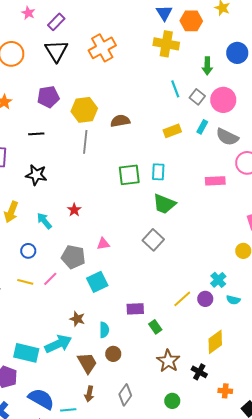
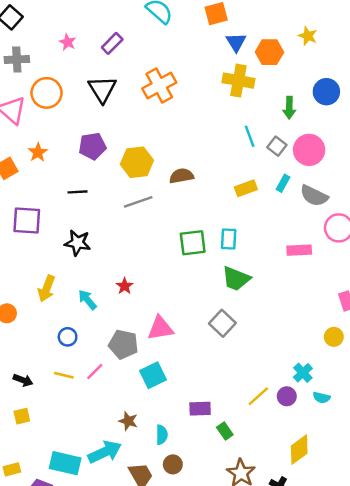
purple rectangle: (56, 22) -> (112, 43), moved
gray line: (85, 142) -> (138, 202), turned 65
pink triangle: (103, 244) -> (160, 328), size x1.6

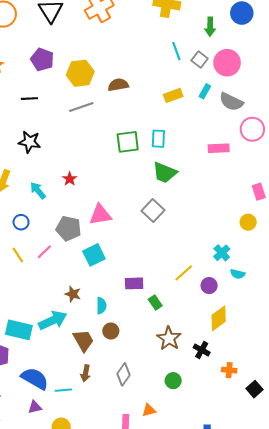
purple pentagon: (92, 146) -> (42, 60), turned 30
yellow line: (64, 375) -> (18, 255), turned 42
purple circle: (287, 396) -> (209, 286), moved

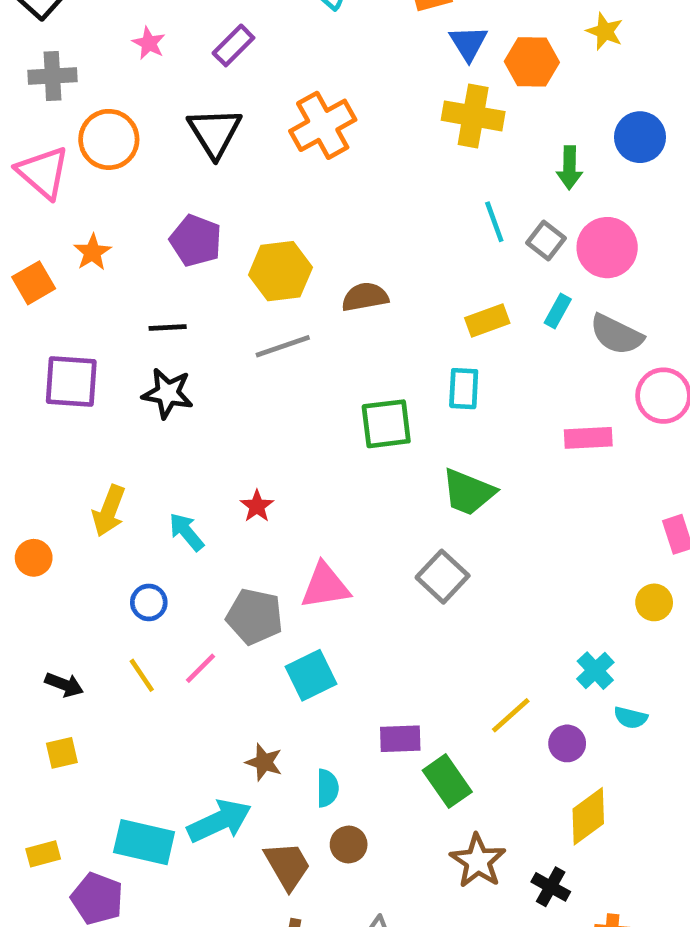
cyan rectangle: (158, 139) -> (464, 389), moved
black star: (29, 142) -> (168, 393), moved
green rectangle: (155, 302) -> (447, 781), size x1.5

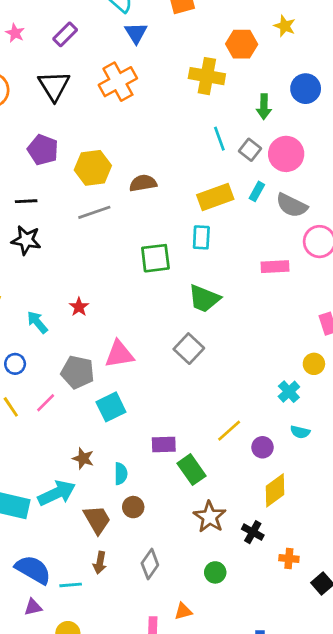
blue triangle: (468, 43) -> (136, 33), moved
yellow rectangle: (487, 320) -> (215, 197), size x1.4
cyan cross: (595, 671) -> (289, 392), moved

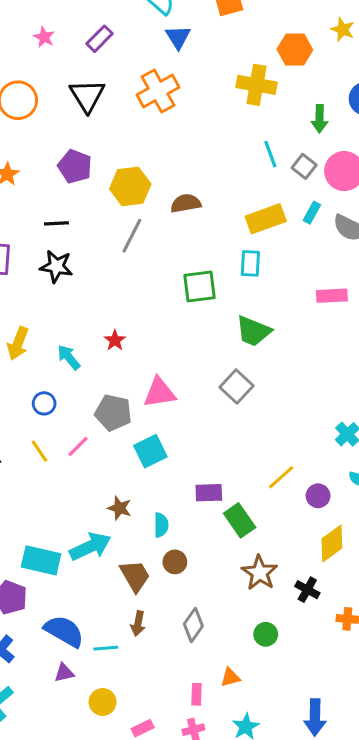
gray line: (94, 212) -> (132, 236), turned -44

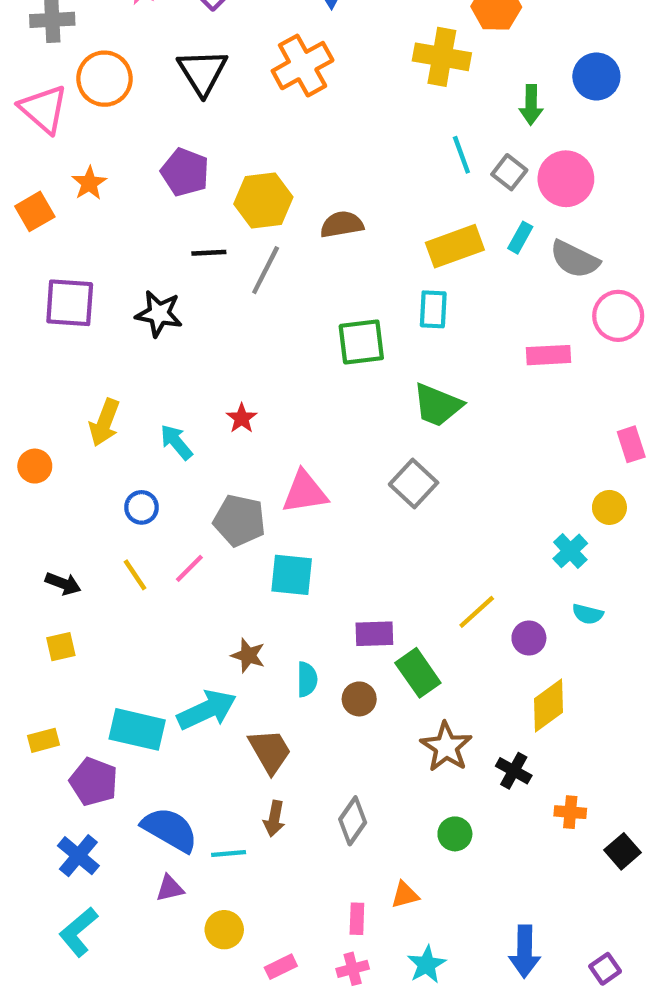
black line: (56, 223) -> (209, 253), moved
cyan square: (150, 451) -> (292, 575), turned 32
brown circle: (175, 562) -> (359, 699), moved

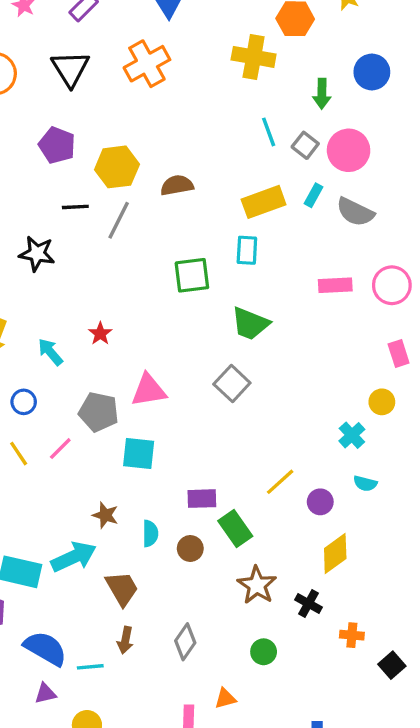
pink circle: (618, 316) -> (392, 285), moved

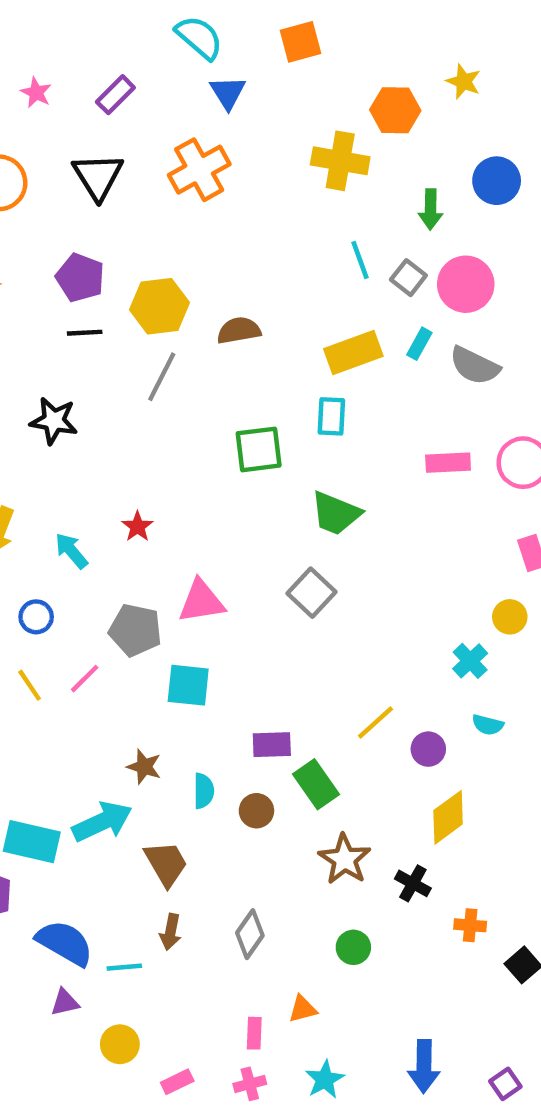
black line: (75, 207) -> (85, 333), moved

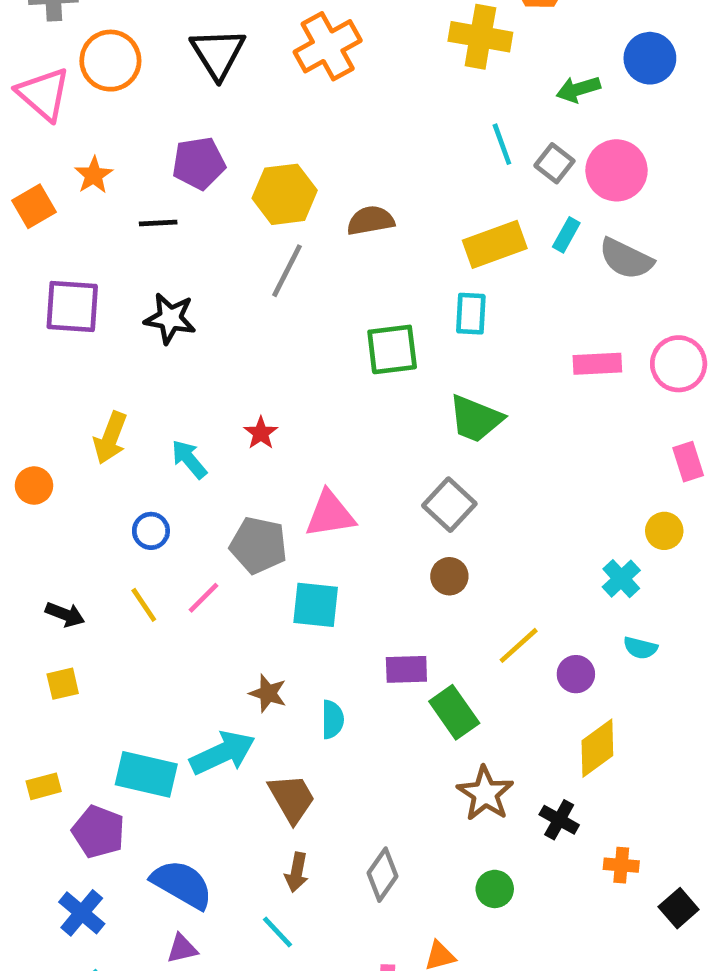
green arrow: (430, 209) -> (578, 89), turned 72
purple pentagon: (80, 278) -> (199, 163), turned -30
black line: (85, 333) -> (158, 223), moved
brown circle: (256, 811) -> (449, 576), moved
cyan line: (124, 967) -> (277, 932), moved, turned 52

